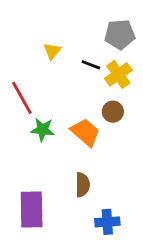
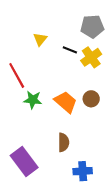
brown circle: (113, 112) -> (91, 99), moved
purple rectangle: (32, 210) -> (24, 162), turned -36

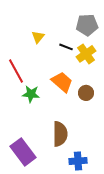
orange trapezoid: (66, 102) -> (62, 82), moved
brown semicircle: (64, 142) -> (60, 134), size x1.4

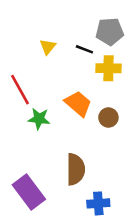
black line: (66, 47) -> (84, 49), moved
yellow cross: (86, 54) -> (108, 68), turned 36

